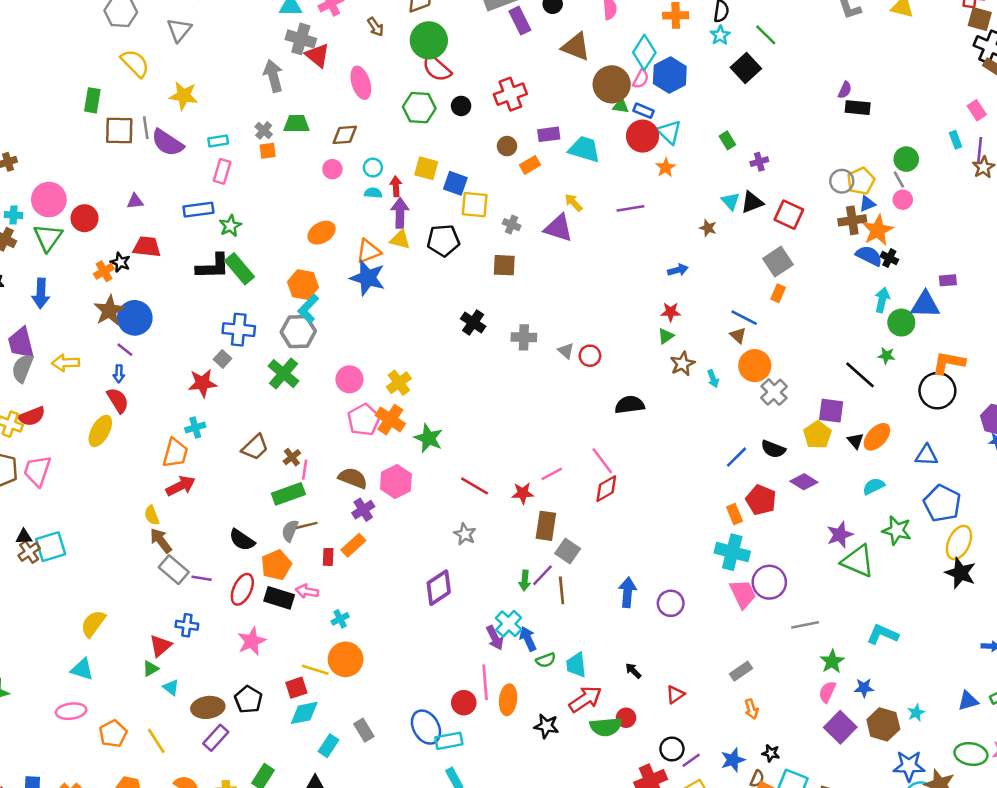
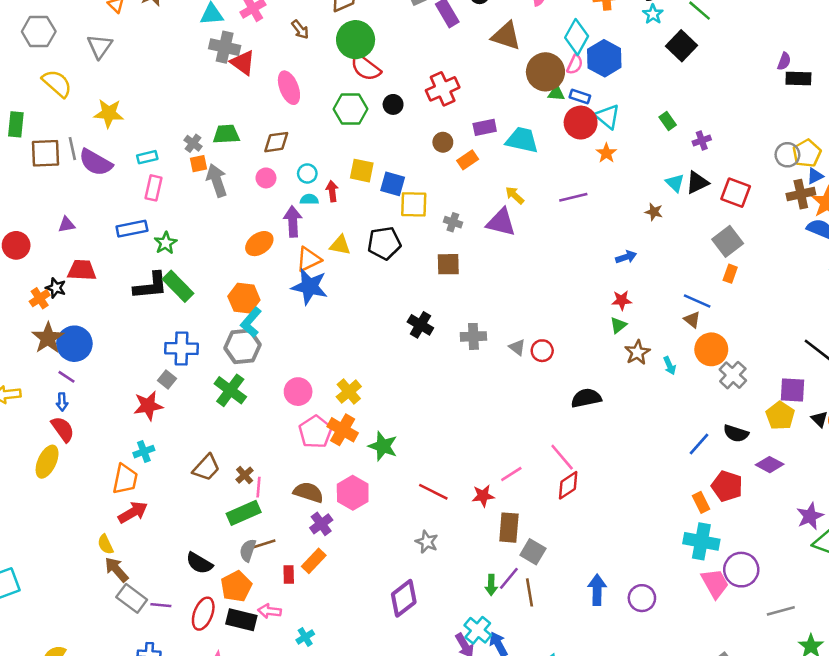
gray arrow: (273, 76) -> (217, 180), moved
purple arrow: (400, 213) -> (293, 221), moved

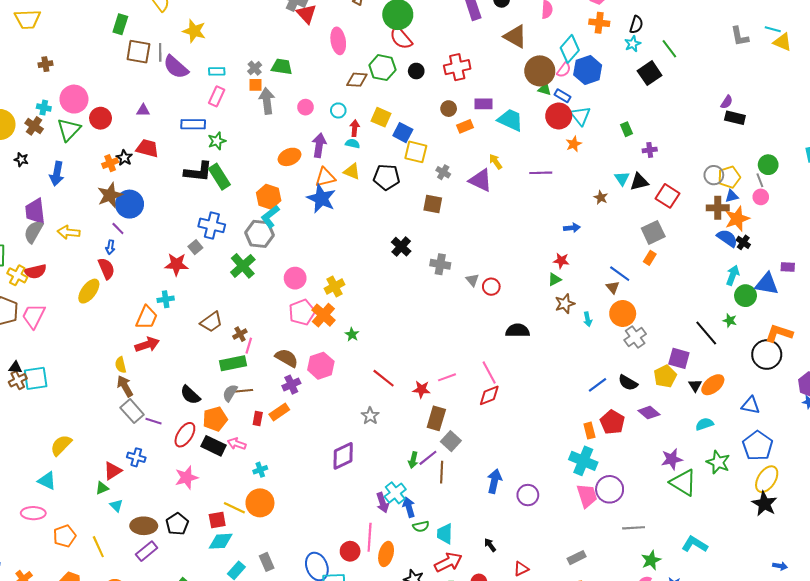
brown diamond: (276, 142) -> (357, 80), moved
cyan semicircle: (309, 199) -> (353, 144), moved
green star: (383, 446) -> (352, 334), size x0.6

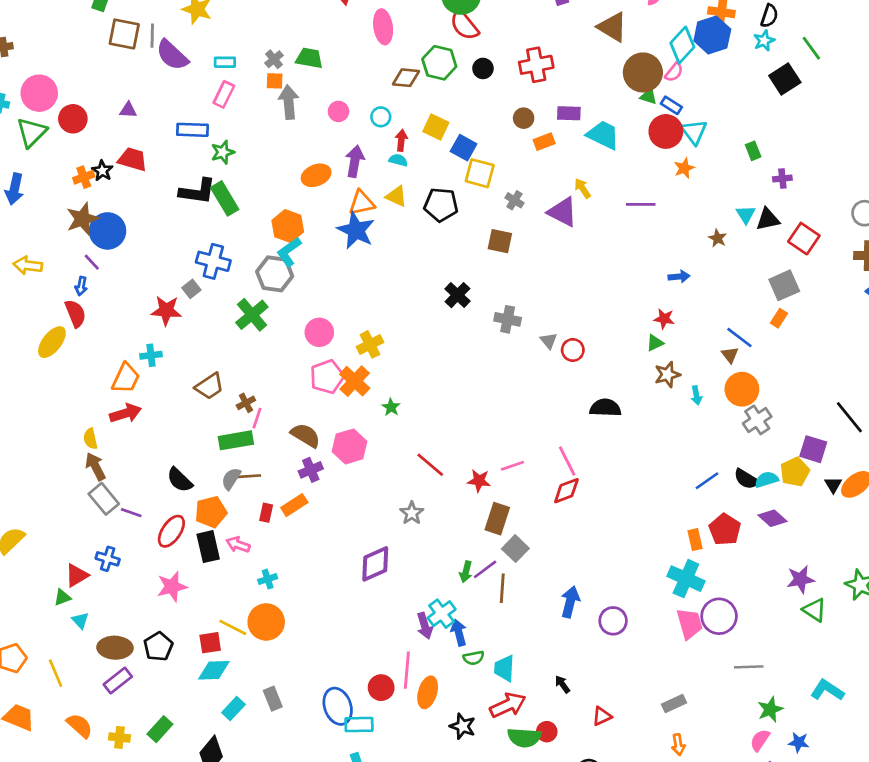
blue hexagon: (588, 70) -> (712, 35), moved
cyan semicircle: (704, 424) -> (767, 479), moved
black rectangle: (214, 446) -> (208, 547), turned 50
green triangle: (683, 483) -> (814, 610), size x0.7

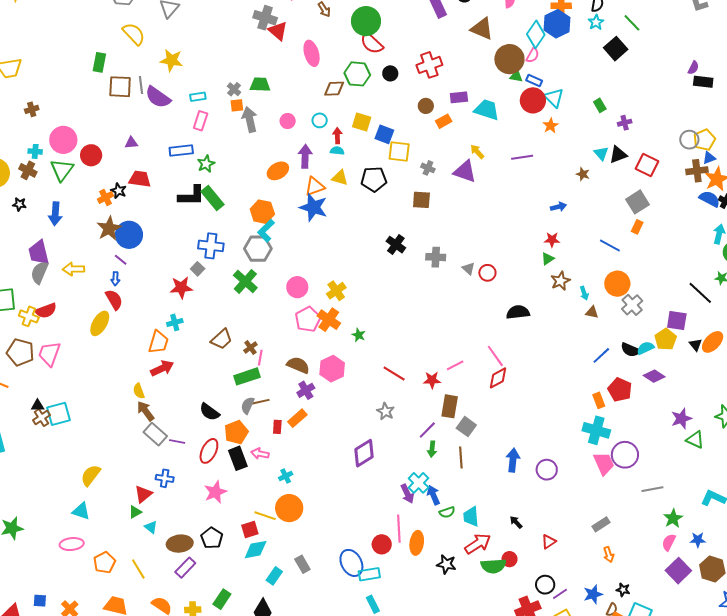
brown triangle: (730, 355) -> (592, 312), moved, turned -32
purple line: (485, 569) -> (427, 430), moved

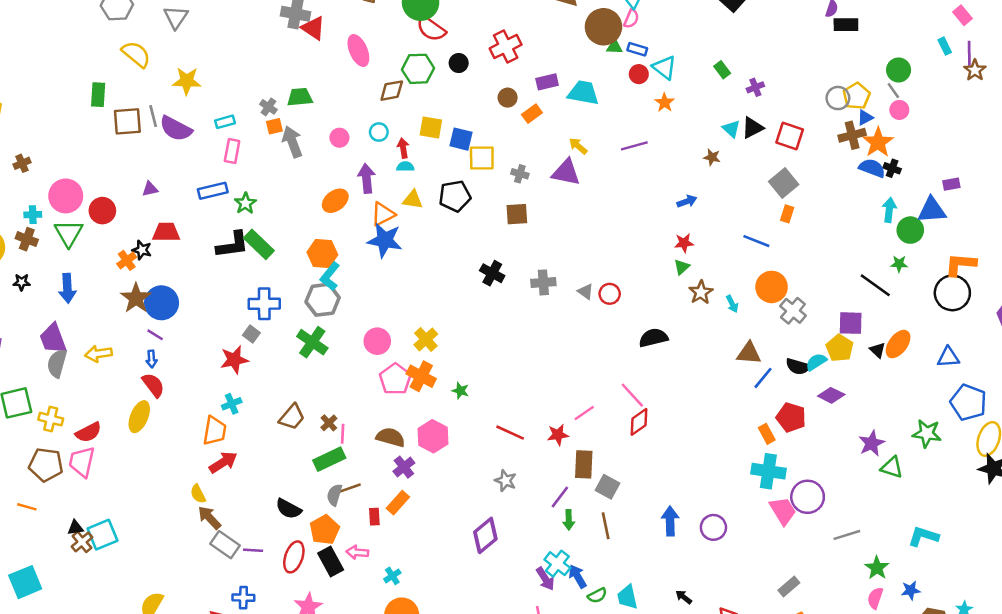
red circle: (533, 100) -> (639, 74), size x0.6
red semicircle: (46, 311) -> (88, 432), moved
brown triangle: (592, 312) -> (749, 353), moved, size x1.5

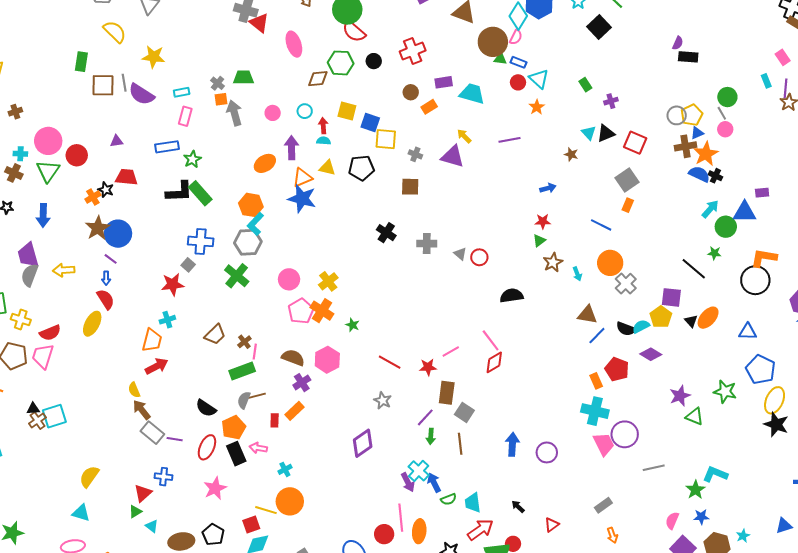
cyan arrow: (889, 210) -> (710, 209), turned 30
green star: (877, 568) -> (695, 490), moved

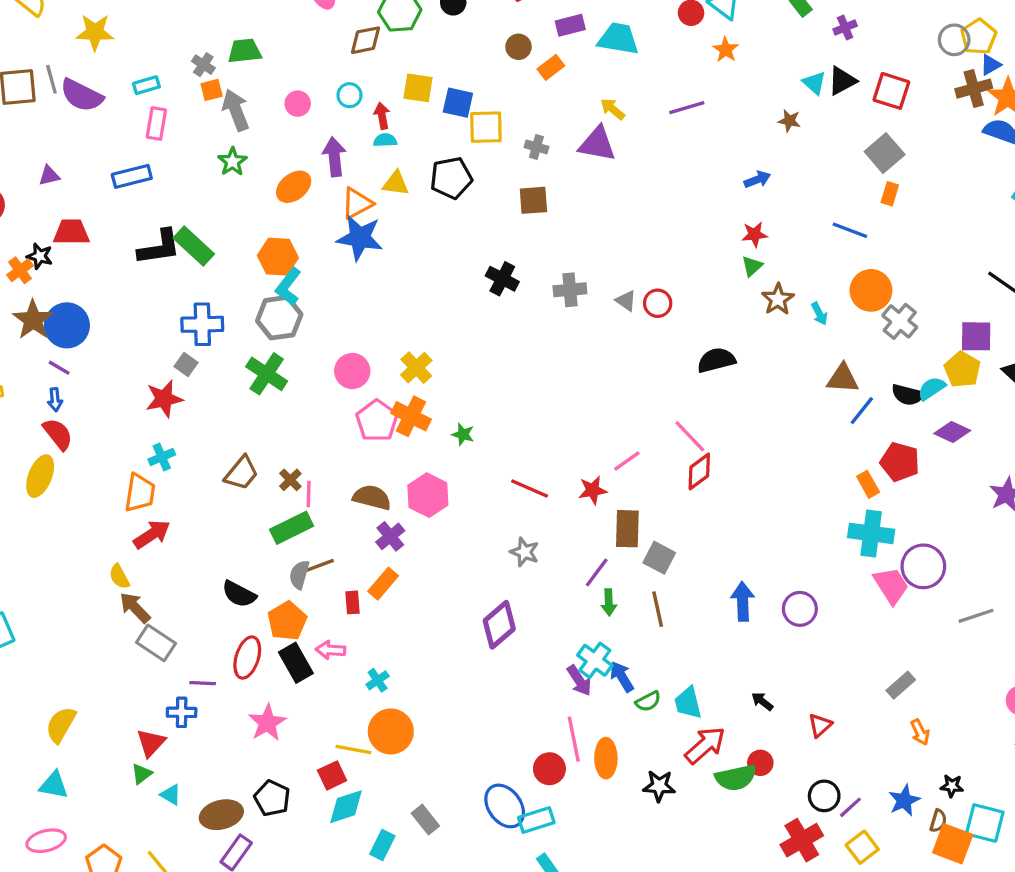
green star: (192, 159) -> (232, 162), moved
purple line: (175, 439) -> (203, 683), moved

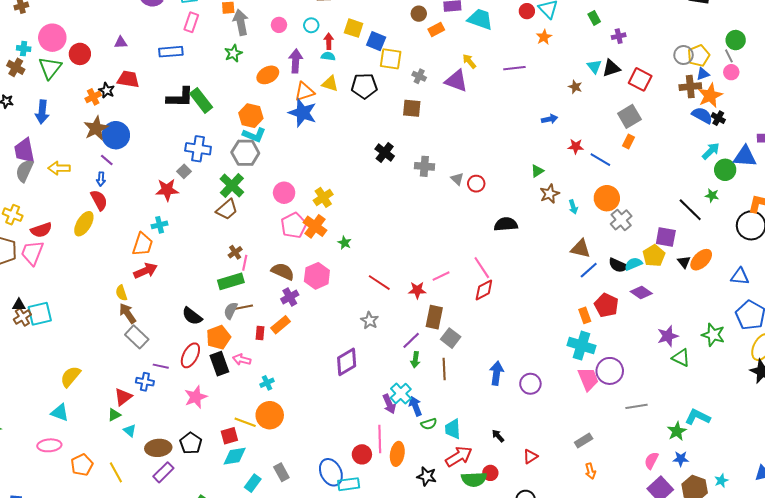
red star: (755, 234) -> (576, 146), moved
cyan L-shape: (288, 287) -> (254, 135), turned -115
brown trapezoid: (241, 473) -> (227, 210), moved

